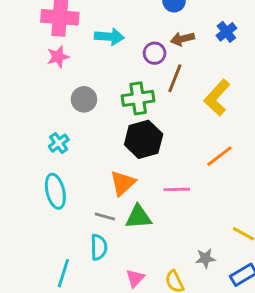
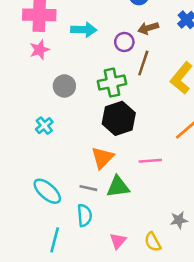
cyan ellipse: (55, 191) -> (47, 191), moved, turned -32

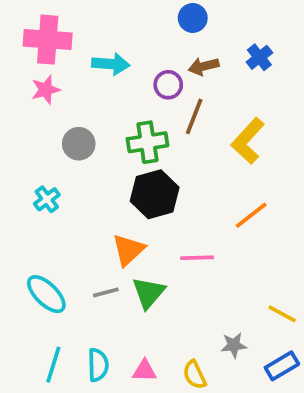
green triangle: (118, 187) -> (149, 293), turned -45
gray line: (88, 188) -> (106, 292), turned -30
cyan semicircle: (84, 215) -> (98, 365), moved
pink triangle: (118, 241) -> (144, 371), turned 48

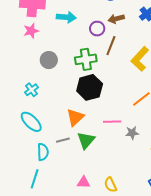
cyan ellipse: (46, 294) -> (31, 122), moved
gray star: (234, 345) -> (132, 133), moved
cyan semicircle: (98, 365) -> (43, 152), moved

